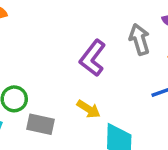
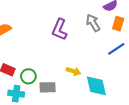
purple L-shape: (93, 58) -> (60, 29), moved

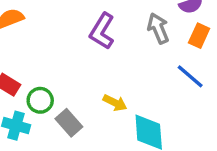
blue line: (116, 49) -> (190, 76), turned 66
gray rectangle: (48, 87) -> (69, 123), turned 42

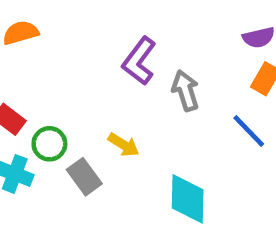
gray arrow: (158, 28) -> (186, 91), moved
yellow arrow: (115, 103) -> (124, 145), moved

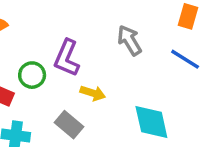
purple L-shape: (139, 61) -> (67, 58), moved
green circle: (49, 144) -> (32, 75), moved

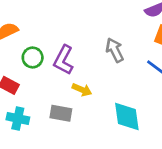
green circle: (32, 75) -> (33, 57), moved
gray rectangle: (69, 125) -> (61, 113), turned -35

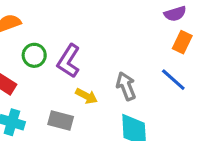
gray arrow: (115, 50) -> (126, 86), moved

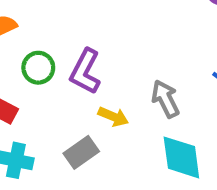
gray rectangle: (61, 120) -> (81, 152), turned -45

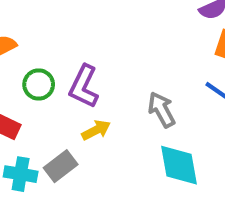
yellow arrow: (113, 117) -> (96, 130), moved, turned -48
gray rectangle: (81, 152) -> (61, 166), moved

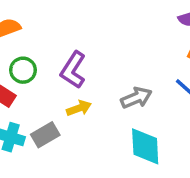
green circle: (39, 84) -> (23, 70), moved
gray arrow: (162, 110) -> (136, 98), turned 88

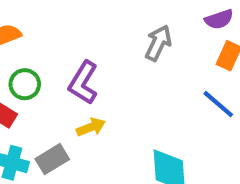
gray arrow: (136, 98) -> (158, 43), moved, turned -40

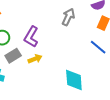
gray rectangle: (52, 159) -> (13, 56), moved

